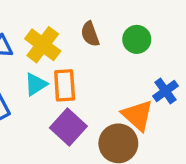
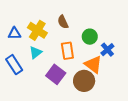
green circle: (137, 39) -> (90, 37), moved
orange rectangle: (65, 85) -> (67, 51), moved

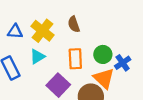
green circle: (90, 37) -> (103, 54), moved

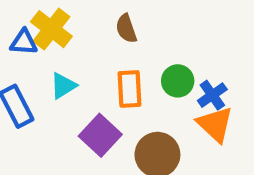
yellow cross: (42, 31) -> (51, 29), moved
orange triangle: (104, 78) -> (215, 124), moved

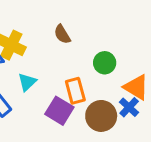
orange rectangle: (130, 89) -> (75, 91), moved
blue cross: (212, 95) -> (129, 107), moved

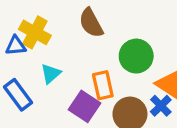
brown semicircle: (62, 34) -> (91, 23), size x1.4
green circle: (105, 63) -> (136, 56), size x1.4

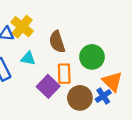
brown semicircle: (91, 23) -> (57, 42), moved
cyan triangle: (51, 74) -> (28, 58), turned 42

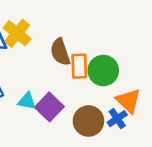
cyan triangle: (28, 58) -> (27, 101), moved
orange rectangle: (64, 74) -> (79, 66), moved

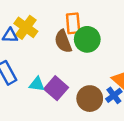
orange rectangle: (79, 66) -> (73, 23), moved
green circle: (103, 70) -> (87, 39), moved

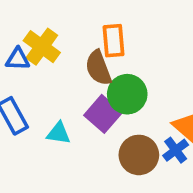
green circle: (87, 39) -> (127, 94), moved
purple square: (56, 88) -> (103, 114), moved

